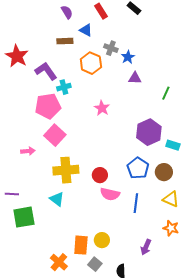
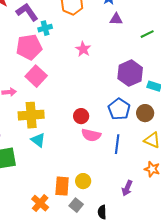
green line: (166, 93) -> (147, 34), turned 40
yellow cross: (66, 170) -> (31, 115), moved

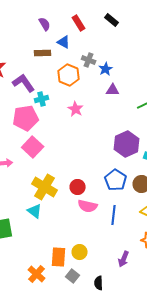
pink star: (83, 49) -> (76, 109), moved
yellow cross: (31, 115) -> (45, 187), moved, turned 35

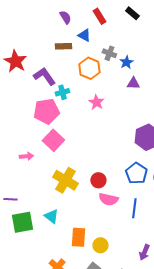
cyan triangle: (35, 211) -> (51, 216), moved
orange rectangle: (59, 257) -> (78, 237), moved

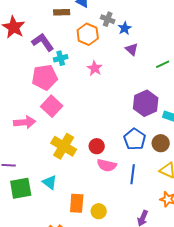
purple triangle: (133, 83) -> (132, 49), turned 40
pink arrow: (26, 156) -> (25, 122), size x1.5

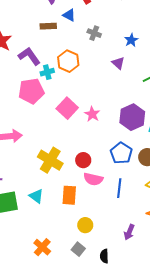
blue star: (125, 28) -> (131, 40), moved
orange hexagon: (88, 34) -> (68, 61), moved
pink star: (95, 68) -> (92, 114), moved
pink square: (52, 106) -> (67, 108), moved
orange rectangle: (77, 203) -> (69, 195), moved

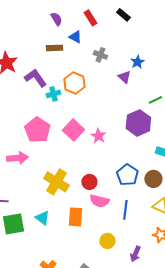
purple triangle: (118, 63) -> (124, 77), moved
pink pentagon: (31, 91) -> (37, 130), moved, turned -30
purple hexagon: (132, 117) -> (138, 123), moved
yellow circle: (85, 225) -> (107, 241), moved

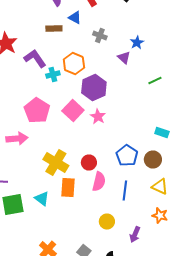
purple hexagon: (138, 123) -> (94, 88), moved
pink semicircle: (99, 201) -> (99, 182), turned -90
orange rectangle: (75, 217) -> (68, 188), moved

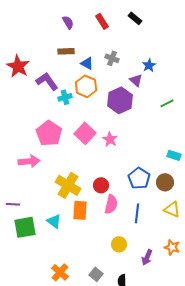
blue triangle: (75, 18) -> (87, 63), moved
purple hexagon: (94, 88) -> (120, 100), moved
orange star: (160, 216) -> (172, 247), moved

